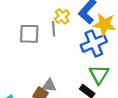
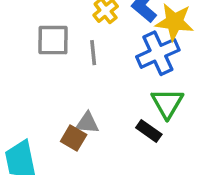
gray line: (54, 29) -> (93, 53), moved

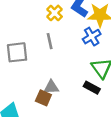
gray square: (53, 40) -> (17, 52), moved
blue cross: (158, 53) -> (92, 37), size x0.7

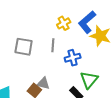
blue cross: (92, 37) -> (73, 58), moved

